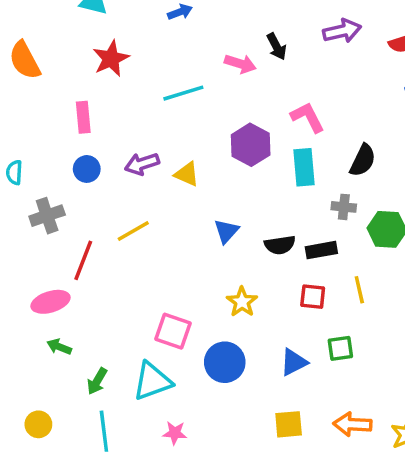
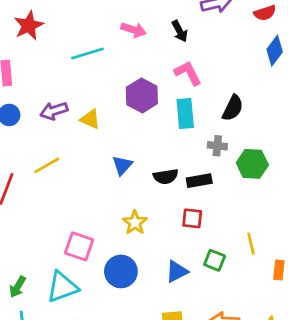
black arrow: (276, 46) -> (180, 31), moved
yellow line: (359, 290) -> (251, 244), moved
green square: (340, 348) -> (215, 260), turned 30

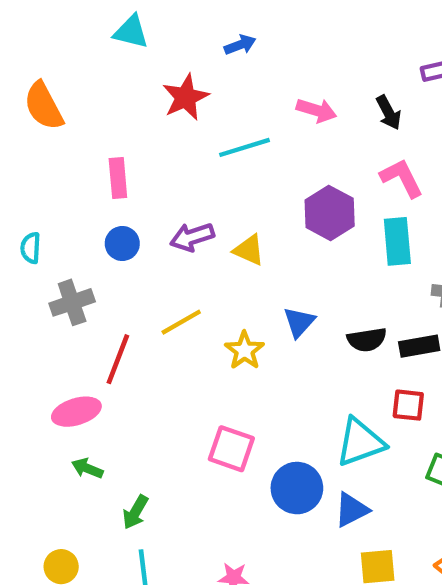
red star: (29, 26) -> (186, 97), moved
yellow star: (135, 223) -> (245, 350), moved
blue triangle: (177, 271) -> (351, 510), moved
cyan triangle: (62, 287) -> (360, 442), moved

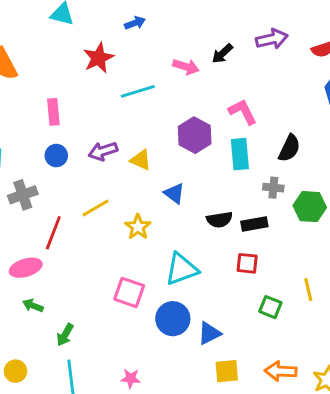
black arrow: (389, 113) -> (222, 54), moved, turned 75
blue triangle: (299, 322) -> (174, 193), moved, turned -35
cyan triangle: (360, 442) -> (182, 269), moved

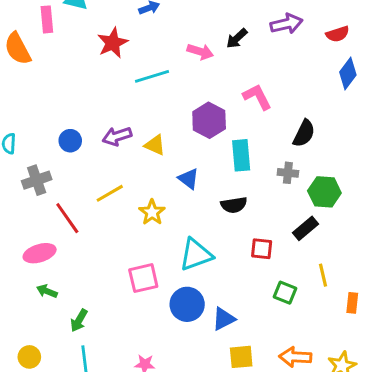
pink rectangle: (53, 112) -> (47, 19), moved
cyan rectangle: (240, 154) -> (241, 155), moved
black rectangle: (254, 224) -> (305, 228), moved, turned -30
red line: (53, 233) -> (67, 218), turned -56
pink square: (129, 292) -> (143, 278), turned -32

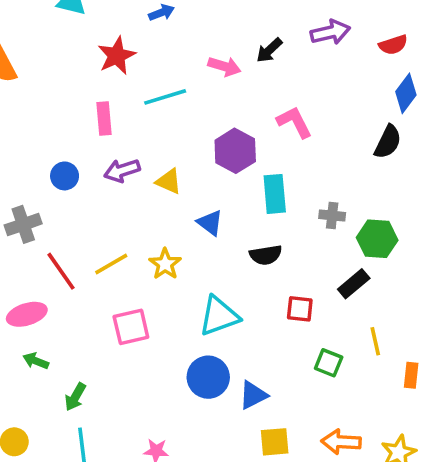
pink rectangle: (47, 19) -> (104, 118), moved
black semicircle: (304, 133) -> (388, 142), moved
yellow line: (110, 193) -> (111, 264), moved
pink square: (143, 278) -> (131, 327), moved

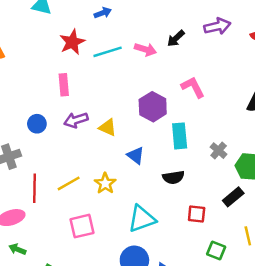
cyan line: (165, 97) -> (108, 52), moved
gray cross: (332, 215) -> (219, 151), turned 35
red line: (61, 271) -> (34, 188), turned 36

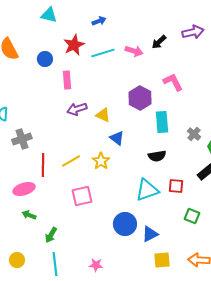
blue circle: (37, 124) -> (45, 59), moved
blue triangle: (136, 155) -> (117, 138), moved
cyan triangle: (142, 219) -> (147, 190), moved

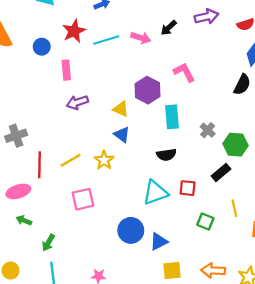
yellow triangle: (103, 115) -> (121, 109), moved

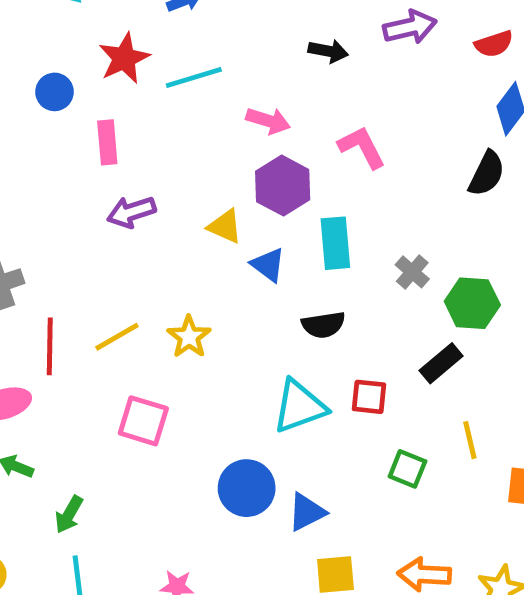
black arrow: (169, 28) -> (328, 51), turned -126
pink arrow: (141, 38) -> (268, 121), moved
blue triangle: (122, 135) -> (268, 265), moved
pink square: (83, 199) -> (143, 421), turned 30

